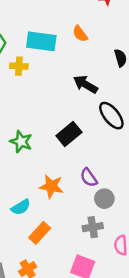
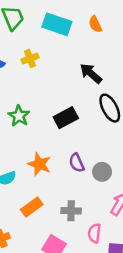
yellow cross: (19, 66) -> (30, 58), moved, turned -35
gray circle: (104, 199) -> (102, 172), moved
orange rectangle: (40, 233) -> (32, 207), moved

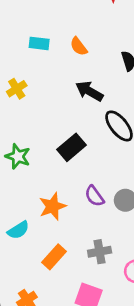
cyan rectangle: (57, 24) -> (39, 43), size x0.6
orange semicircle: (95, 24) -> (79, 46), moved
orange star: (39, 164) -> (52, 206), turned -30

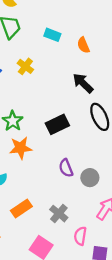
yellow cross: (17, 89) -> (25, 66), turned -35
orange star: (52, 206) -> (21, 148), moved
gray cross: (100, 252) -> (59, 214), turned 36

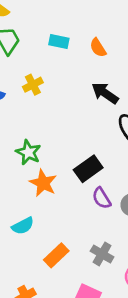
yellow cross: (25, 66) -> (33, 85), turned 35
black rectangle: (57, 124) -> (88, 169), moved
orange star: (21, 148) -> (43, 183), turned -30

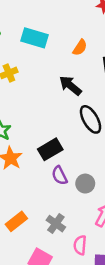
cyan rectangle: (59, 41) -> (34, 38), size x1.5
orange semicircle: (98, 48) -> (80, 48), moved, turned -119

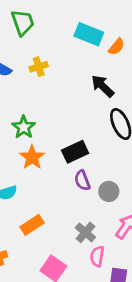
cyan rectangle: (34, 38) -> (89, 34), moved
gray cross: (56, 224) -> (85, 232), moved

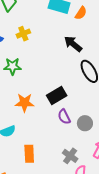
green star: (24, 127) -> (12, 66), moved, turned -30
orange star: (32, 157) -> (25, 103), turned -30
orange rectangle: (32, 225) -> (29, 154), turned -54

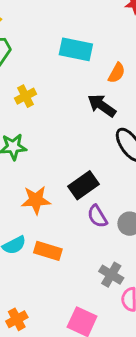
orange semicircle: (81, 13) -> (117, 73), moved
orange rectangle: (29, 154) -> (48, 251), moved, turned -66

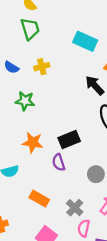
purple semicircle: (97, 216) -> (59, 162), moved
orange rectangle: (48, 251) -> (39, 199), moved

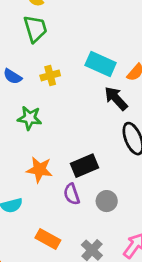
cyan rectangle: (85, 41) -> (101, 64), moved
gray circle: (96, 174) -> (107, 201), moved

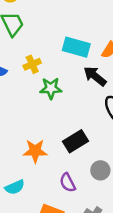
green star: (30, 118) -> (51, 88), moved
purple semicircle: (72, 194) -> (68, 183), moved

